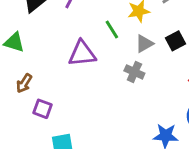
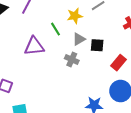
black square: (176, 41) -> (97, 45), moved, turned 32

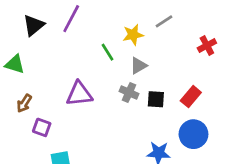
black square: (97, 45) -> (156, 99), moved
purple triangle: (34, 46) -> (79, 94), moved

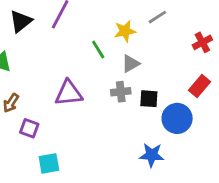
gray cross: (129, 92) -> (121, 92), turned -30
red rectangle: (191, 97) -> (200, 86), moved
blue circle: (193, 134) -> (177, 118), moved

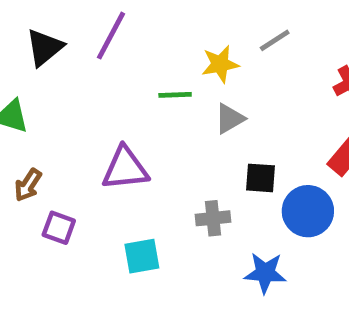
green line: (98, 49) -> (175, 95), turned -60
gray cross: (121, 92) -> (213, 218), moved
cyan square: (49, 163) -> (142, 256), moved

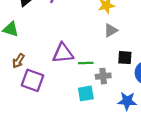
green line: (175, 95) -> (86, 63), moved
purple square: (59, 228) -> (32, 80), size x1.5
cyan square: (142, 256) -> (86, 93), moved

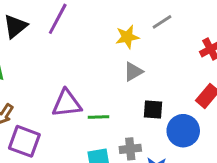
gray cross: (103, 76) -> (130, 149), moved

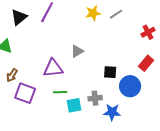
yellow star: (127, 37) -> (93, 13), moved
gray triangle: (133, 72) -> (77, 51), moved
green line: (99, 117) -> (60, 92), moved

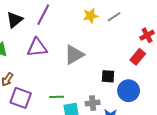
gray triangle: (77, 51) -> (74, 55), size x1.5
red rectangle: (146, 63) -> (138, 57), moved
purple triangle: (53, 68) -> (37, 48), moved

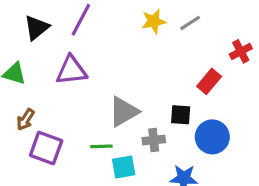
gray triangle: (74, 55) -> (124, 112), moved
red rectangle: (138, 57) -> (209, 81), moved
gray cross: (93, 103) -> (154, 140), moved

